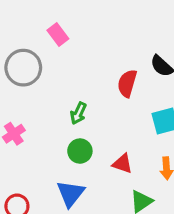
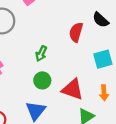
red triangle: (122, 164) -> (73, 89), size x1.5

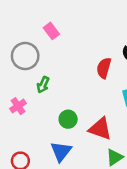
green arrow: (41, 54) -> (43, 85), moved

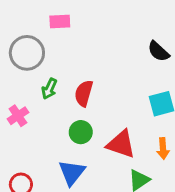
pink rectangle: (51, 31) -> (60, 21), turned -56
red semicircle: (104, 68) -> (84, 93), moved

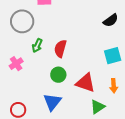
black semicircle: (158, 51) -> (111, 20), turned -77

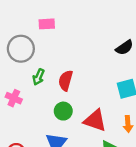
pink cross: (16, 64) -> (14, 98), turned -32

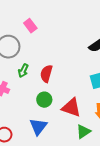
pink rectangle: (47, 24) -> (30, 26), turned 56

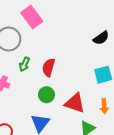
pink rectangle: (30, 26) -> (32, 17), size x1.5

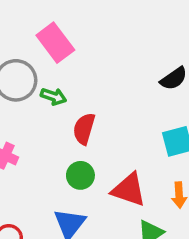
green arrow: (24, 64) -> (54, 96), moved, turned -96

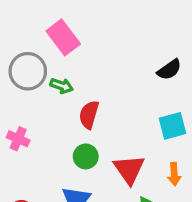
red triangle: (129, 190) -> (129, 169), turned 36

